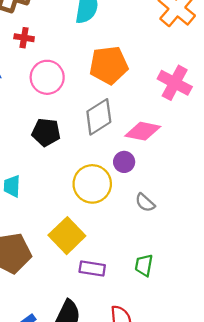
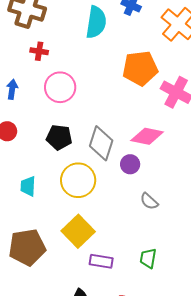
orange pentagon: (109, 65) -> (140, 68), moved
gray diamond: (99, 117) -> (101, 143), moved, turned -40
yellow circle: (92, 184) -> (78, 180), moved

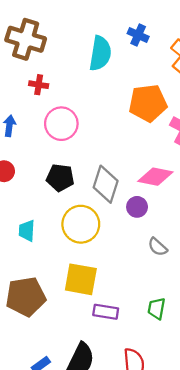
yellow square: (78, 231) -> (81, 279), turned -36

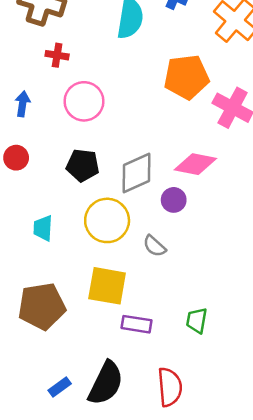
gray diamond: (106, 184) -> (137, 173), turned 48
gray semicircle: (158, 247) -> (154, 246), moved

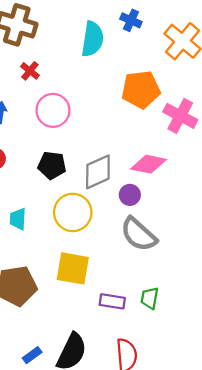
red cross: (57, 55) -> (30, 71), turned 30
gray semicircle: (154, 246) -> (139, 234), moved, size x1.8
purple rectangle: (137, 324) -> (112, 301), moved

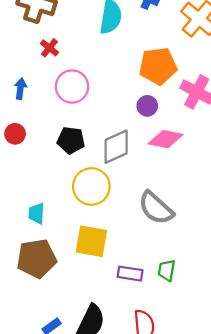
purple circle: (130, 195) -> (147, 106), moved
cyan trapezoid: (18, 219) -> (37, 213), moved

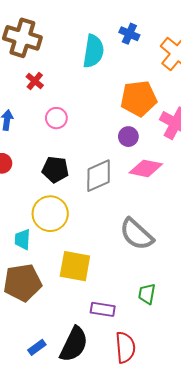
pink circle: (72, 87) -> (56, 118), size x0.7
yellow circle: (91, 186) -> (50, 214), moved
purple rectangle: (130, 274) -> (103, 309), moved

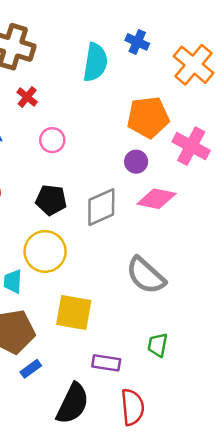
blue rectangle: (37, 347) -> (31, 369), moved

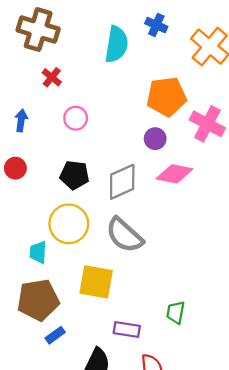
gray semicircle: (146, 275) -> (124, 235), moved

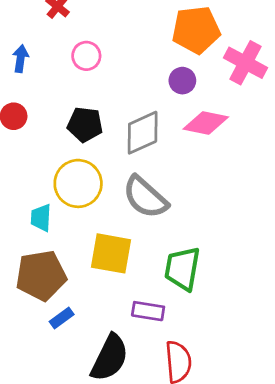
green trapezoid: (176, 312) -> (182, 269), moved, size x1.6

